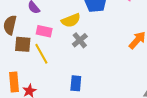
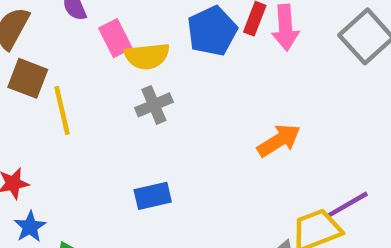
pink rectangle: (44, 31) -> (115, 38), moved, turned 35
blue rectangle: (76, 83) -> (153, 196), moved, turned 56

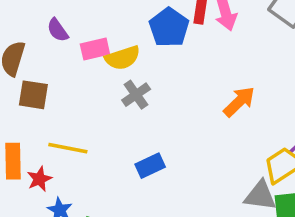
pink rectangle: (115, 38) -> (95, 49), turned -64
yellow line: (62, 110) -> (68, 148), moved, turned -54

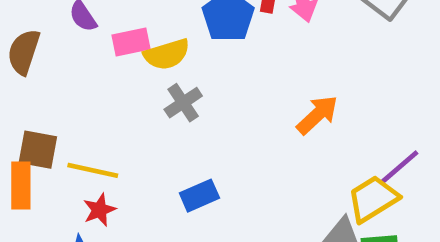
brown square: (33, 95) -> (38, 150), moved
red star: (39, 179) -> (99, 210), moved

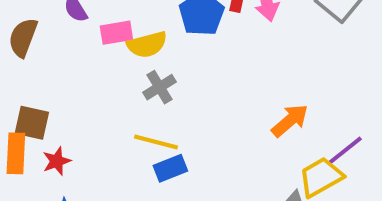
orange arrow: (317, 115) -> (290, 121), moved
yellow line: (93, 170) -> (156, 142), moved
red star: (99, 210) -> (57, 161), moved

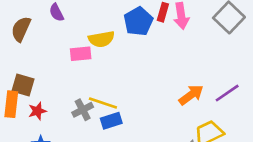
pink rectangle: (116, 33) -> (81, 54), moved
gray cross: (160, 87) -> (83, 110), moved
purple line: (345, 151) -> (227, 93), moved

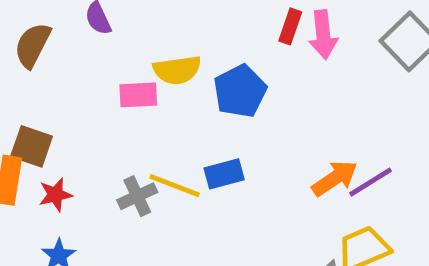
blue pentagon: (138, 21) -> (240, 91), moved
purple line: (227, 93) -> (370, 182), moved
blue rectangle: (111, 121) -> (224, 174), moved

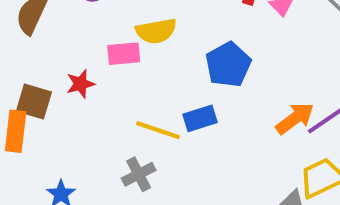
blue pentagon: (240, 91) -> (228, 65), moved
red star: (55, 195) -> (81, 84), moved
gray cross: (137, 196) -> (139, 174), moved

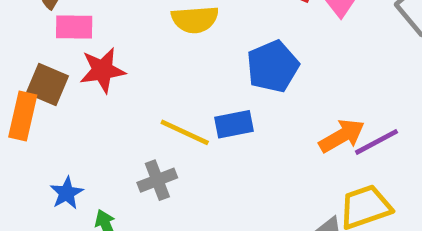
pink rectangle: (124, 54) -> (74, 27), moved
red star: (81, 84) -> (102, 70), size x1.4

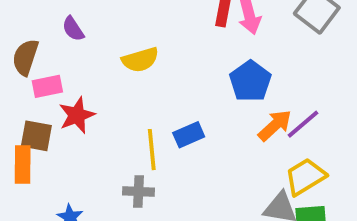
blue pentagon: (273, 66) -> (250, 81), moved
yellow line: (185, 132) -> (152, 150), turned 72
gray cross: (157, 180) -> (139, 192), turned 36

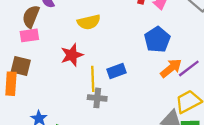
brown semicircle: (25, 57) -> (31, 17), moved
red star: (77, 115) -> (72, 55), moved
gray cross: (139, 192) -> (97, 98), moved

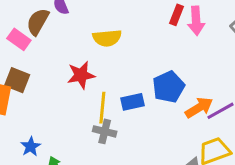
pink rectangle: (29, 35) -> (19, 39), moved, turned 36
blue pentagon: (157, 40) -> (168, 87), moved

